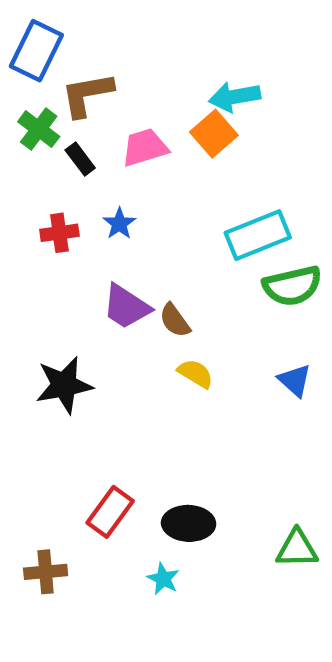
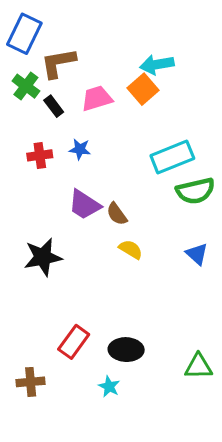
blue star: (119, 224) -> (80, 149), turned -30

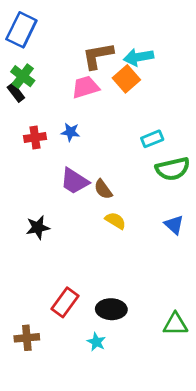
brown L-shape: (58, 63) -> (98, 56), moved
black rectangle: (54, 106) -> (16, 93), moved
cyan rectangle: (172, 157) -> (152, 139), size x0.6
black star: (43, 257) -> (38, 227), size x0.7

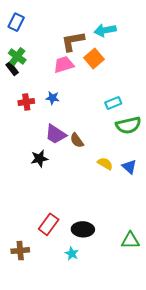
blue rectangle: (21, 30) -> (16, 22), size x0.7
cyan arrow: (139, 57) -> (105, 30), moved
yellow semicircle: (115, 221) -> (105, 164), moved
black star: (38, 227) -> (39, 159), moved

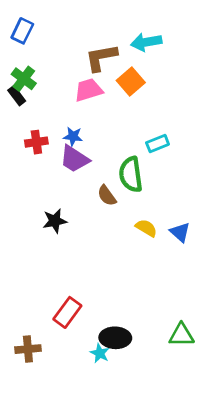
green semicircle: (128, 125) -> (131, 174), moved, turned 95
purple trapezoid: (56, 134) -> (74, 159), moved
black ellipse: (83, 229) -> (115, 338), moved

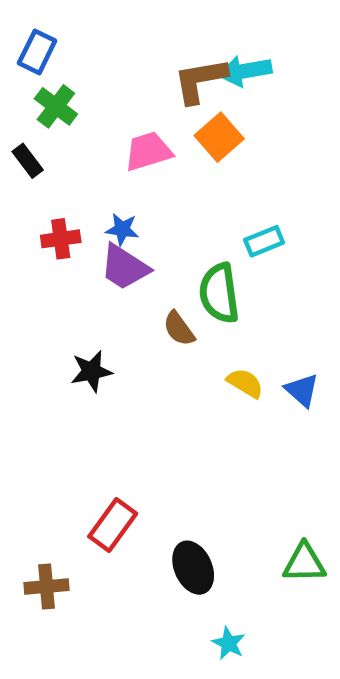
brown L-shape: (101, 58) -> (200, 80), moved
green cross: (24, 79) -> (56, 106), moved
black ellipse: (115, 338) -> (193, 568), turned 64
cyan star: (100, 353) -> (229, 643), moved

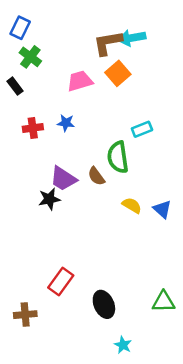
purple trapezoid: (125, 267) -> (63, 179), moved

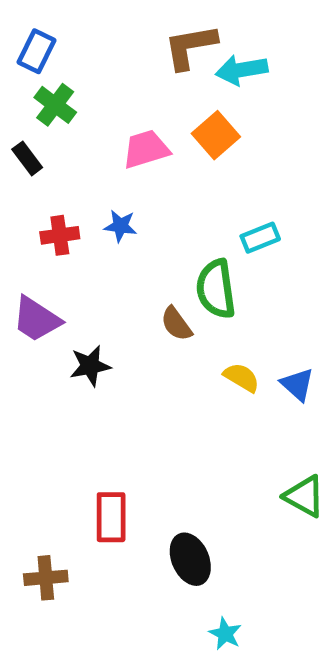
brown L-shape: (108, 43) -> (190, 47), moved
purple trapezoid: (63, 179) -> (37, 319), moved
red rectangle: (61, 282) -> (111, 517), turned -36
green triangle: (164, 302) -> (304, 496), moved, turned 30

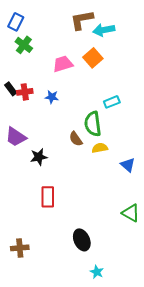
black rectangle: (27, 158) -> (11, 89), moved
red cross: (60, 235) -> (25, 92), moved
yellow semicircle: (242, 377) -> (100, 148), moved, turned -42
red rectangle: (111, 517) -> (48, 197), moved

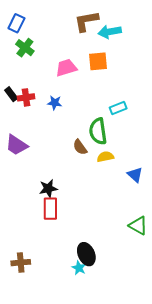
orange square: (93, 58) -> (98, 61), turned 36
black star: (39, 157) -> (48, 188), moved
cyan star: (97, 272) -> (79, 268), moved

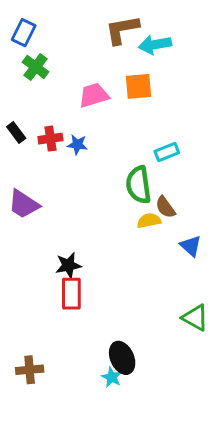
red cross: (26, 97) -> (50, 139), moved
brown semicircle: (80, 147) -> (165, 207), moved

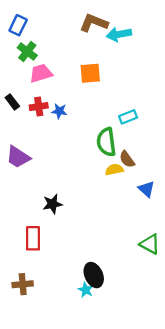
brown L-shape: (122, 30) -> (94, 23), turned 32
orange square: (138, 86) -> (90, 73), moved
pink trapezoid: (94, 95) -> (41, 73), moved
red rectangle: (71, 294) -> (33, 238), moved

